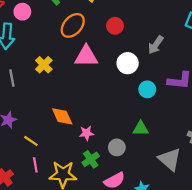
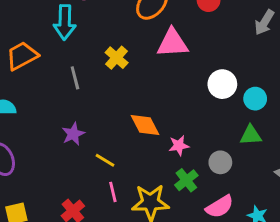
white circle: (128, 63) -> (222, 84), moved
cyan circle: (147, 89) -> (255, 99), moved

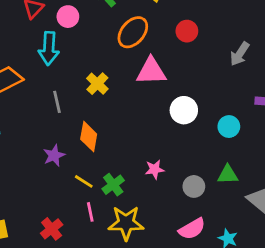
white circle: (222, 84) -> (184, 110), moved
orange diamond: (145, 125) -> (89, 137), moved, turned 36
green triangle: (251, 135) -> (228, 175), moved
green cross: (186, 180) -> (113, 185), moved

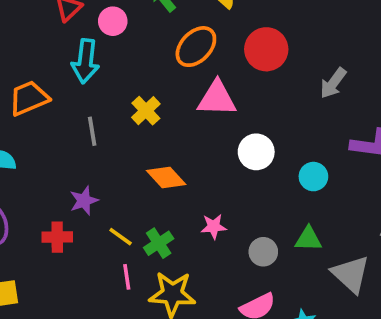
red circle: (187, 31) -> (266, 49), size x1.5
orange diamond: (89, 137) -> (166, 177), moved, turned -56
red cross: (52, 229) -> (57, 237), moved, turned 35

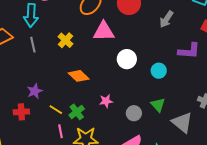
gray line: (92, 131) -> (33, 45), moved
green triangle: (308, 239) -> (158, 105), turned 49

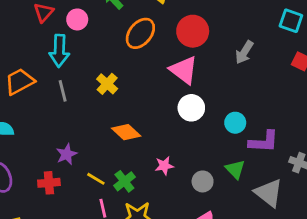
pink triangle: (104, 31) -> (184, 70), moved, turned 40
purple L-shape: (189, 51) -> (264, 142), moved

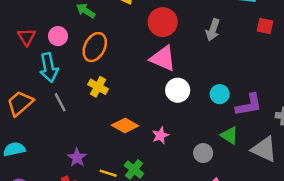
orange ellipse: (140, 33) -> (95, 47), moved
pink star: (164, 166) -> (160, 135), moved

